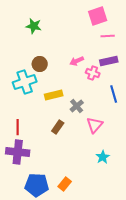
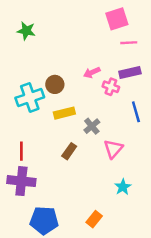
green star: (34, 26) -> (26, 31), moved
brown circle: (40, 64) -> (55, 84), moved
orange rectangle: (65, 184) -> (94, 219), moved

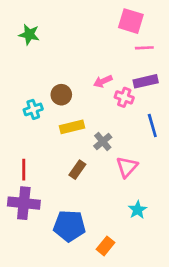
pink square: (117, 19) -> (131, 21), turned 35
cyan cross: (30, 98) -> (33, 109), size x0.6
blue pentagon: (44, 220) -> (69, 226), moved

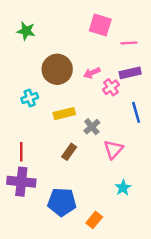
pink square: (131, 21) -> (100, 25), moved
brown circle: (61, 95) -> (57, 69), moved, size x1.6
pink cross: (124, 97) -> (111, 87), turned 35

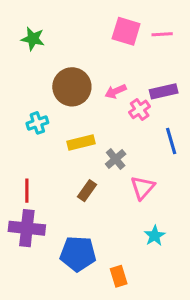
pink line: (129, 43) -> (162, 34), moved
orange rectangle: (94, 220) -> (119, 276), turned -56

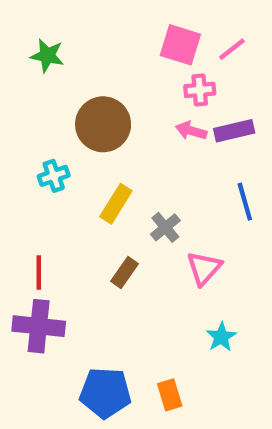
pink line: (162, 34) -> (232, 49), turned -35
pink arrow: (116, 91) -> (191, 131), moved, turned 40
pink cross: (140, 109) -> (200, 90), moved, turned 30
yellow rectangle: (81, 142) -> (116, 204), turned -44
blue pentagon: (78, 254) -> (105, 393), moved

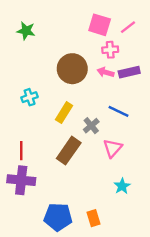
brown circle: (103, 124) -> (72, 69), moved
blue line: (245, 202) -> (119, 111), moved, turned -48
brown rectangle: (125, 272) -> (69, 151), size x1.6

